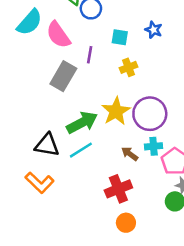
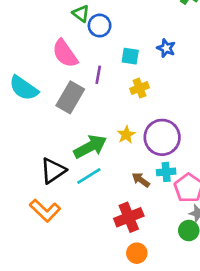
cyan semicircle: (30, 22) -> (24, 88), moved, turned 84
yellow star: (116, 111) -> (126, 135), size x0.6
black triangle: (47, 145) -> (53, 171), turned -44

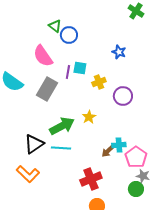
cyan square: (130, 56) -> (80, 68), moved
purple circle: (162, 137) -> (123, 96), moved, size x0.7
cyan line: (89, 176) -> (61, 148), turned 36
brown arrow: (141, 180) -> (108, 151), moved, turned -80

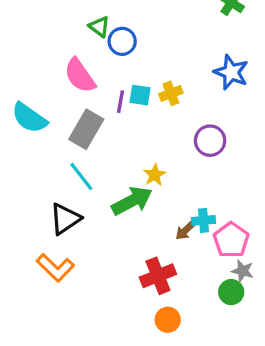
blue star: (119, 52) -> (231, 72), moved, size x1.5
yellow cross: (99, 82) -> (171, 93), moved
green arrow: (62, 126) -> (132, 201), moved
cyan line: (61, 148) -> (81, 176), moved, turned 48

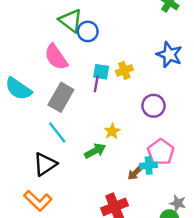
green triangle: (99, 27) -> (71, 21), size x1.5
purple line: (120, 102) -> (96, 84), moved
green arrow: (132, 201) -> (95, 151), size x0.7
pink pentagon: (231, 240) -> (161, 152), moved

